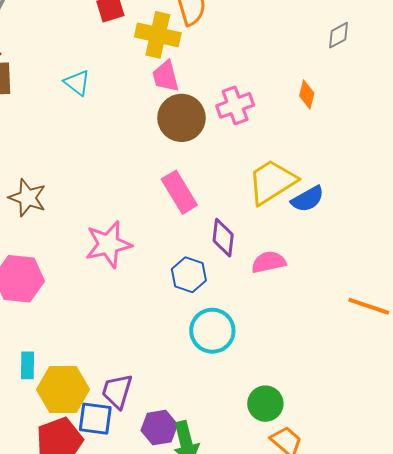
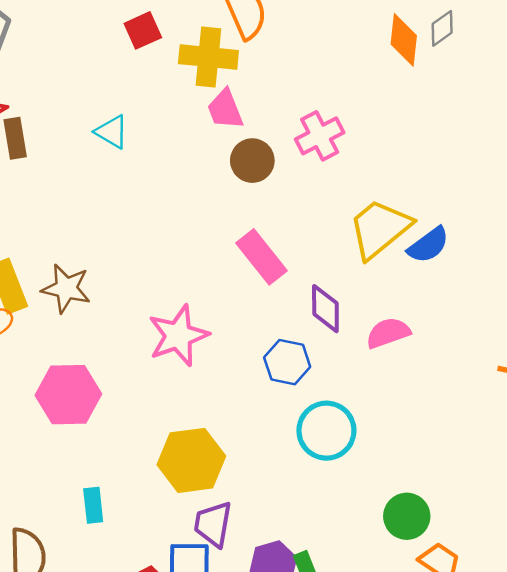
orange diamond: (307, 95) -> (404, 40), moved, size x1.4
brown circle: (181, 118) -> (252, 161), size x0.7
yellow hexagon: (63, 390) -> (191, 460), moved

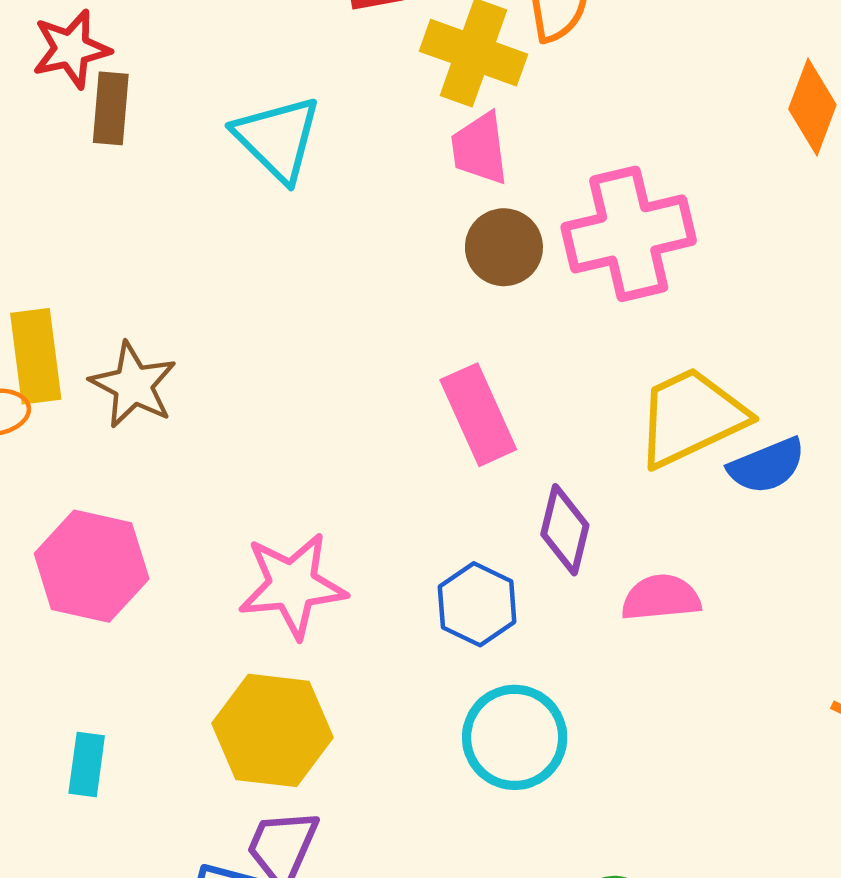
cyan triangle: (112, 132) -> (277, 138), size x1.5
pink cross: (320, 136) -> (629, 234), size x1.5
pink star: (178, 336) -> (292, 585), moved

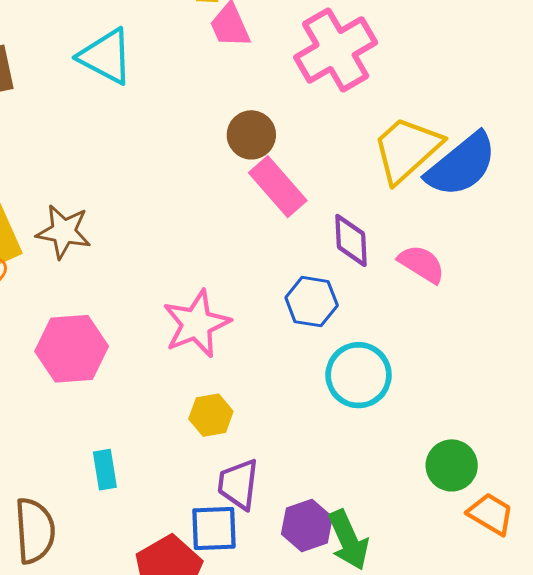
brown circle: (504, 247) -> (251, 135), moved
blue semicircle: (767, 466) -> (461, 165), size x1.6
pink semicircle: (661, 598) -> (422, 264), turned 54
yellow hexagon: (273, 730) -> (211, 415), size x0.6

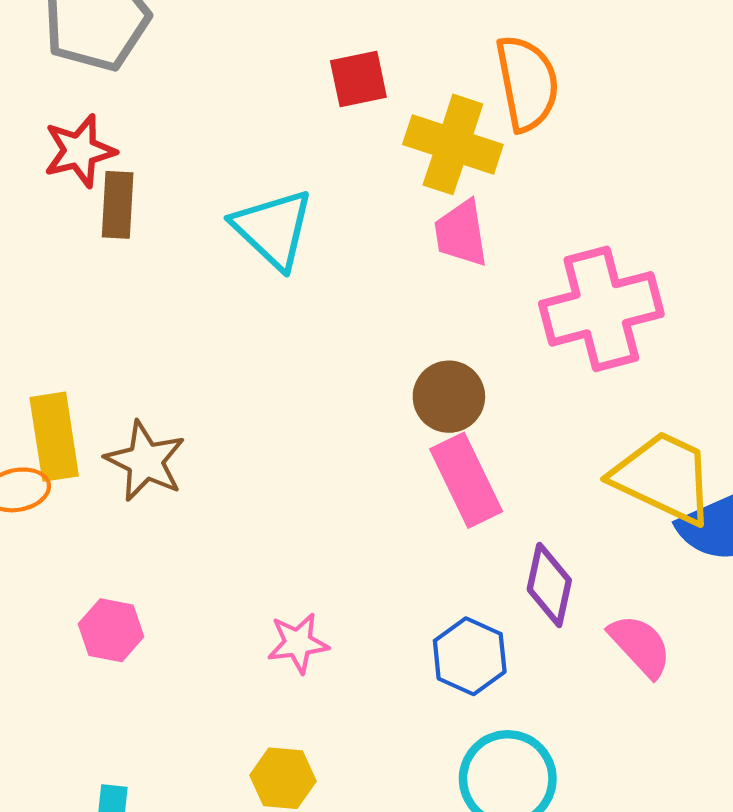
yellow trapezoid: (407, 149) -> (664, 477), turned 52
pink star: (196, 324) -> (298, 643), size x0.6
pink hexagon: (72, 349) -> (111, 630), size x0.6

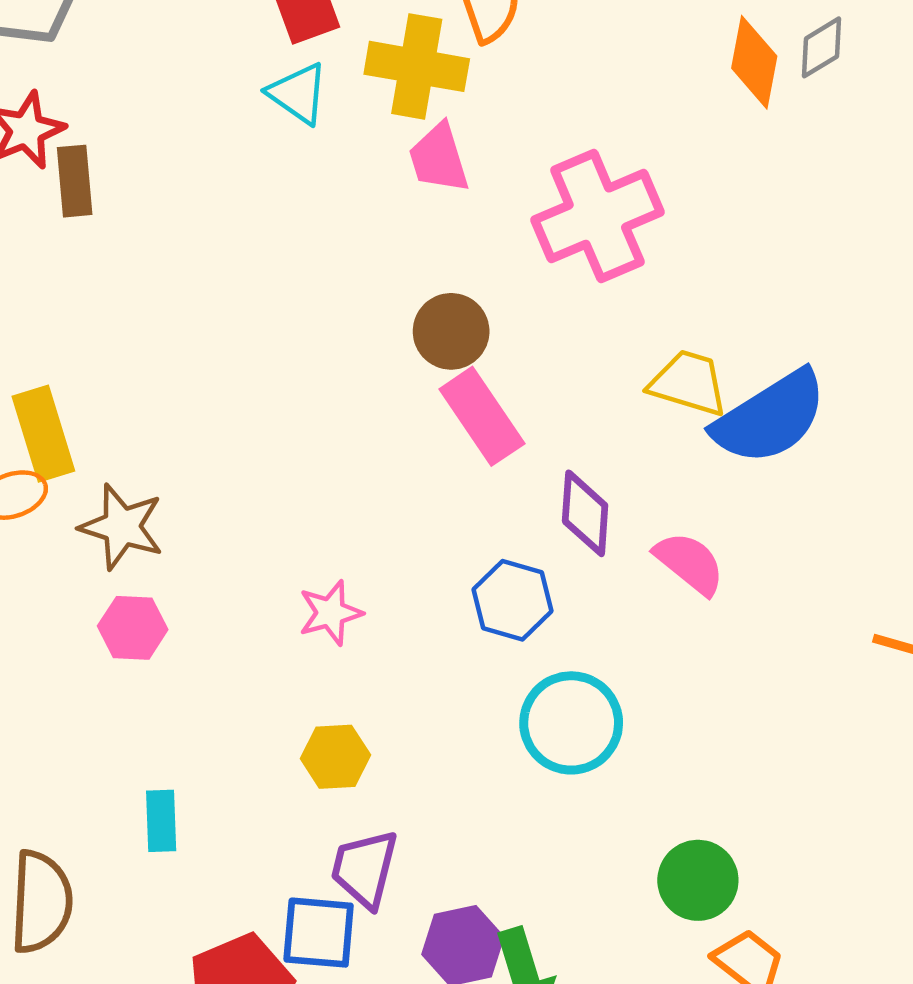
cyan triangle: (273, 229) -> (298, 93), moved, size x0.7
brown star: (145, 461) -> (122, 527), moved
yellow trapezoid: (664, 477) -> (688, 383), size x0.7

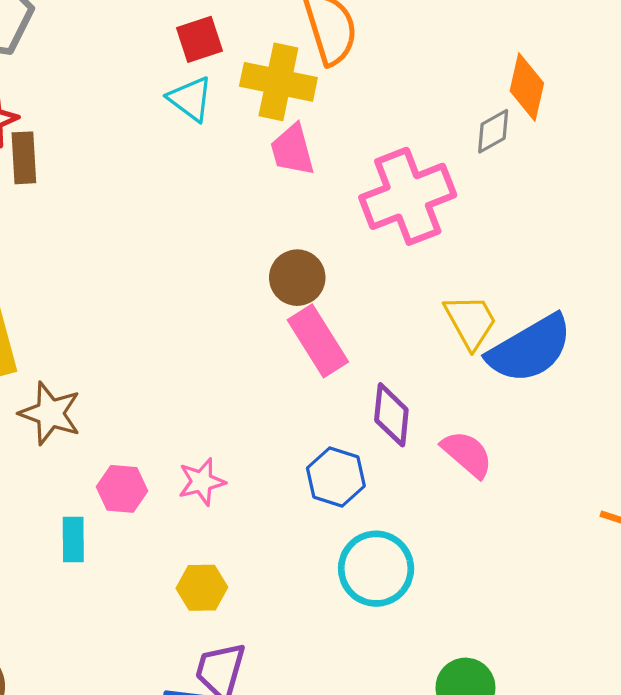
gray diamond: (821, 47) -> (493, 131), moved
yellow trapezoid: (688, 383) -> (471, 321), turned 42
pink hexagon: (133, 628) -> (122, 489), moved
cyan rectangle: (161, 821) -> (73, 540), moved

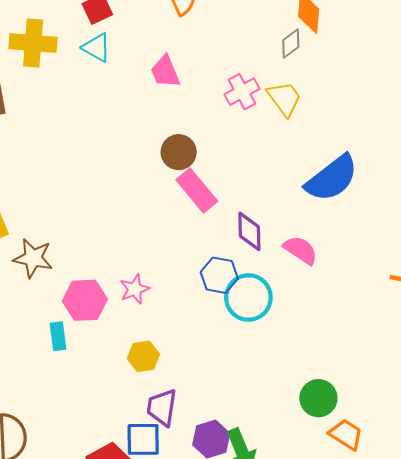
yellow cross: (278, 82) -> (33, 43), moved
pink cross: (408, 196) -> (242, 92), size x0.6
yellow trapezoid: (471, 321) -> (284, 99), moved
pink hexagon: (122, 489) -> (85, 300), size x1.4
cyan circle: (376, 569) -> (248, 297), moved

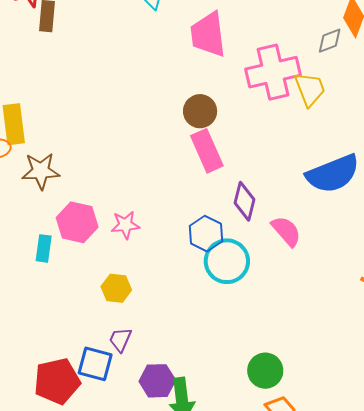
pink trapezoid: (165, 72) -> (208, 35), size x1.4
pink cross: (242, 92) -> (273, 72), size x1.6
brown star: (33, 258) -> (41, 171), turned -30
purple trapezoid: (162, 407) -> (120, 340), size x0.7

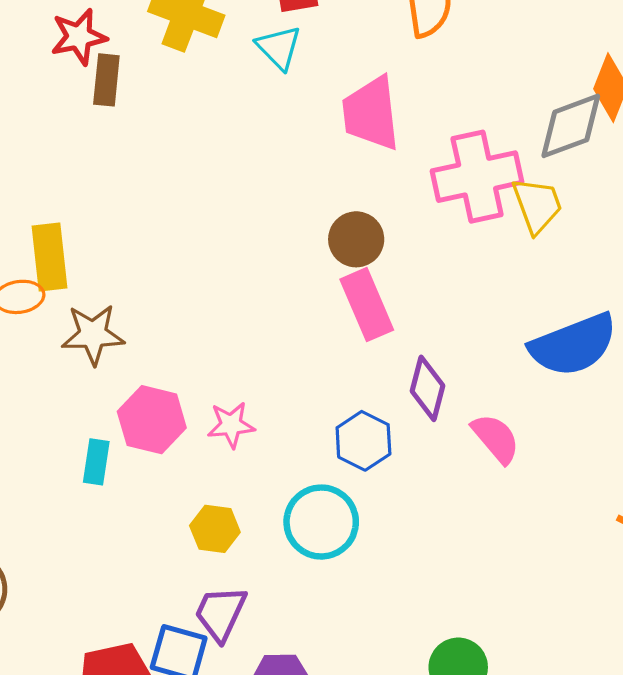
gray diamond: (330, 41) -> (571, 126), size x1.6
cyan circle: (227, 261) -> (321, 522), moved
purple trapezoid: (120, 340) -> (221, 613), size x1.4

